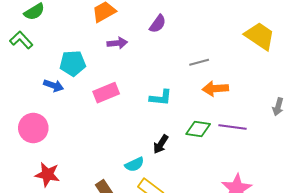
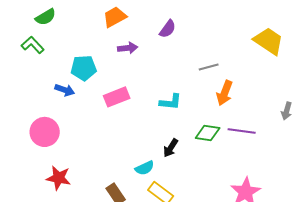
orange arrow: (215, 89) -> (225, 93), turned -65

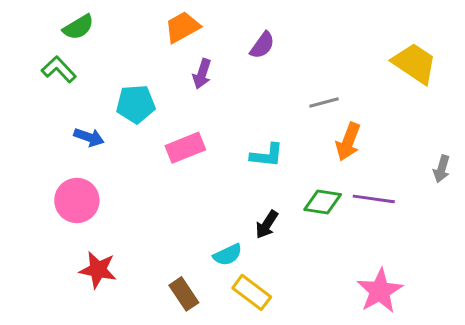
purple arrow: (128, 48) -> (202, 74), turned 114
blue arrow: (65, 90) -> (89, 137), moved

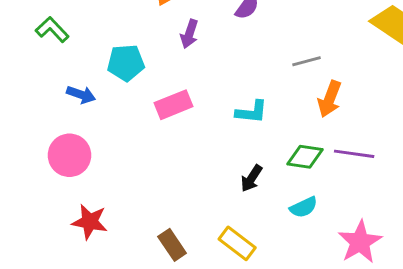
cyan semicircle: (228, 255) -> (304, 207), moved

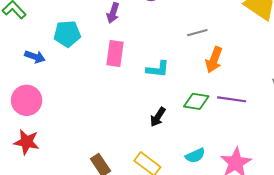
pink rectangle: (174, 105) -> (115, 54), moved, turned -60
cyan semicircle: (304, 207) -> (195, 156), moved
red star: (90, 222) -> (27, 142), moved

